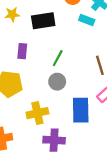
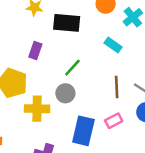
cyan rectangle: (87, 20) -> (113, 45), moved
yellow cross: (37, 113) -> (37, 109), moved

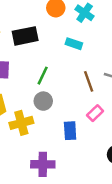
blue rectangle: (83, 131) -> (70, 131), size x0.7

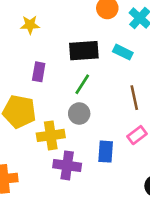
black rectangle: (25, 36) -> (84, 51), moved
purple cross: (43, 164) -> (67, 165), moved

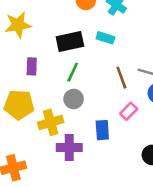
yellow star: (30, 25) -> (18, 25), size x1.5

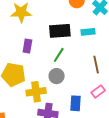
cyan rectangle: (105, 38) -> (88, 32), turned -32

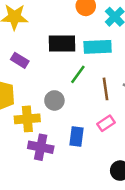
cyan rectangle: (88, 32) -> (98, 47), size x1.5
purple rectangle: (27, 46) -> (20, 60), turned -72
green line: (59, 55) -> (78, 74), moved

